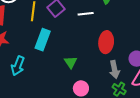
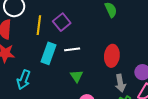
white line: (86, 14) -> (72, 49), moved

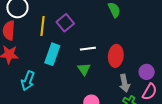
white line: (72, 49) -> (88, 49), moved
green triangle: (77, 76) -> (84, 69), moved

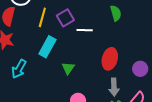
white line: (88, 49) -> (85, 30), moved
green triangle: (84, 69) -> (68, 68), moved
purple circle: (147, 72) -> (140, 69), moved

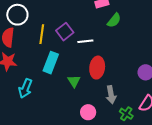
green semicircle: (116, 13) -> (114, 20), turned 63
red ellipse: (110, 59) -> (97, 68), moved
gray arrow: (114, 87) -> (111, 95), moved

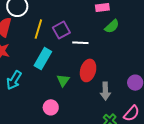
gray arrow: (111, 95) -> (105, 91), moved
pink circle: (88, 112) -> (51, 107), moved

